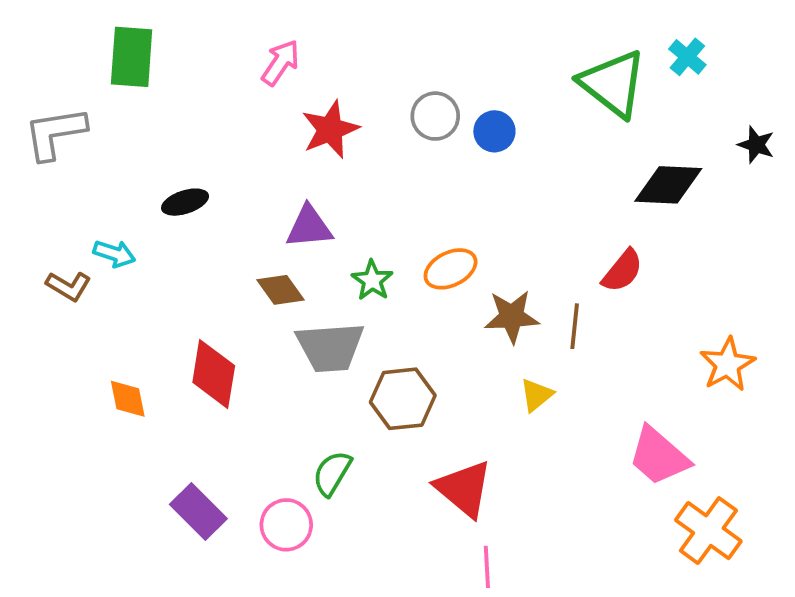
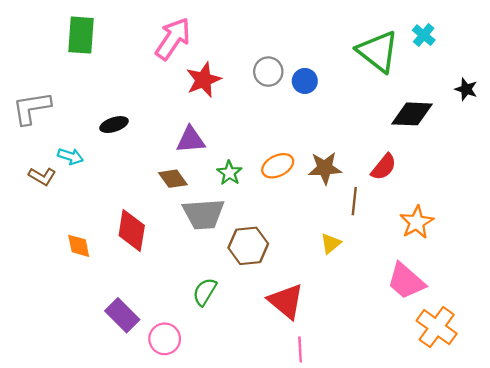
pink arrow: (281, 63) -> (173, 39), size x1.5
gray L-shape: (55, 133) -> (32, 108), moved
brown star: (512, 317) -> (325, 168), moved
orange star: (728, 364) -> (417, 222), moved
pink circle: (286, 525) -> (165, 339), moved

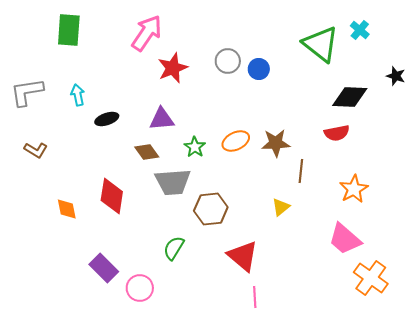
black ellipse: (114, 125) -> (107, 119), moved
cyan arrow: (70, 156) -> (78, 95), moved, turned -120
red semicircle: (384, 167) -> (337, 133), moved, turned 40

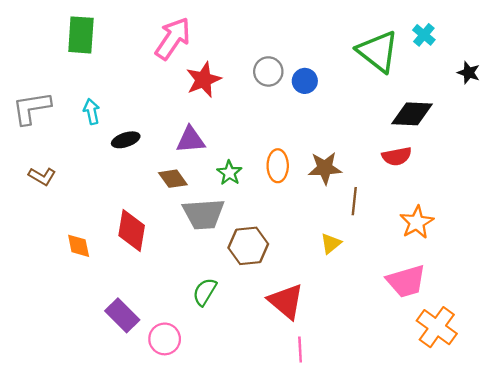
black star: (396, 76) -> (469, 73), moved
orange ellipse: (236, 141) -> (278, 166), turned -64
pink trapezoid: (345, 239) -> (406, 281), turned -57

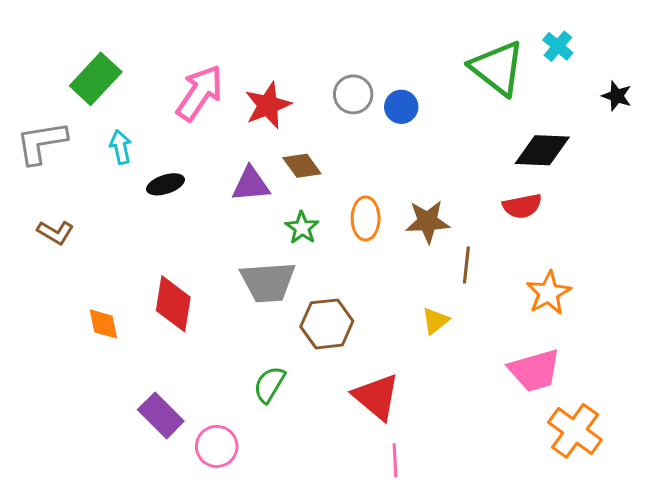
green rectangle: (81, 35) -> (96, 79), moved, turned 39
pink arrow: (173, 38) -> (200, 93), moved
brown diamond: (173, 179) -> (302, 166), moved

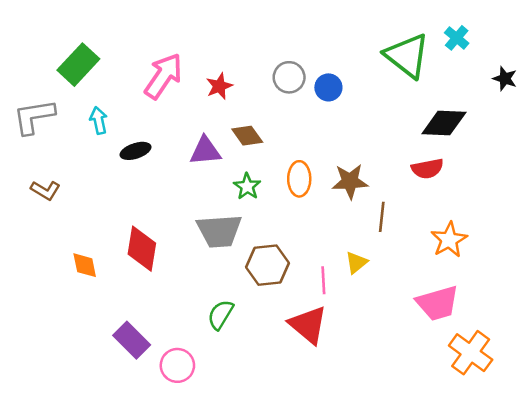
red star: (268, 105) -> (219, 86), size x0.7
pink line: (395, 460) -> (323, 280), moved

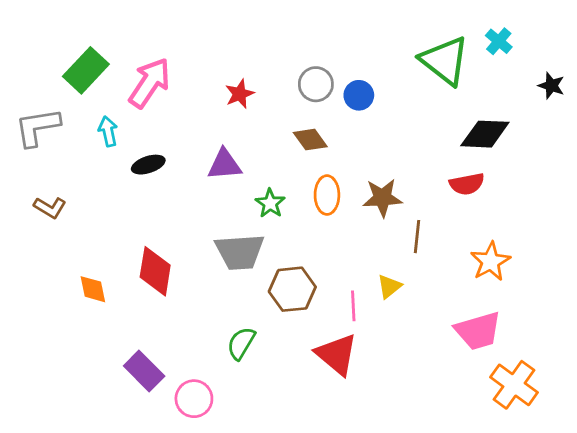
pink arrow: (163, 76) -> (150, 83), moved
brown diamond: (247, 136) -> (310, 140), moved

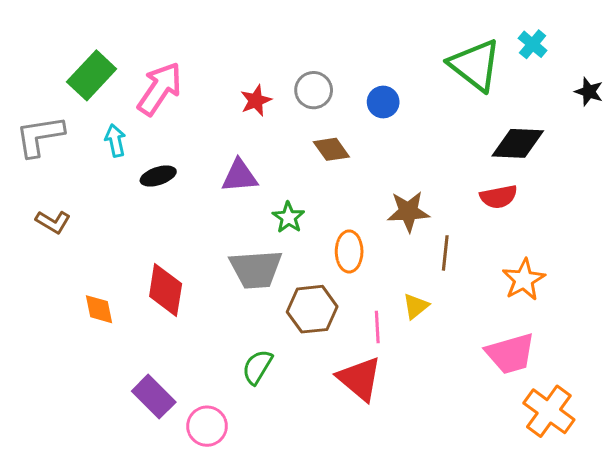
gray circle: (316, 84) -> (314, 90), moved
orange ellipse: (327, 195) -> (349, 251), moved

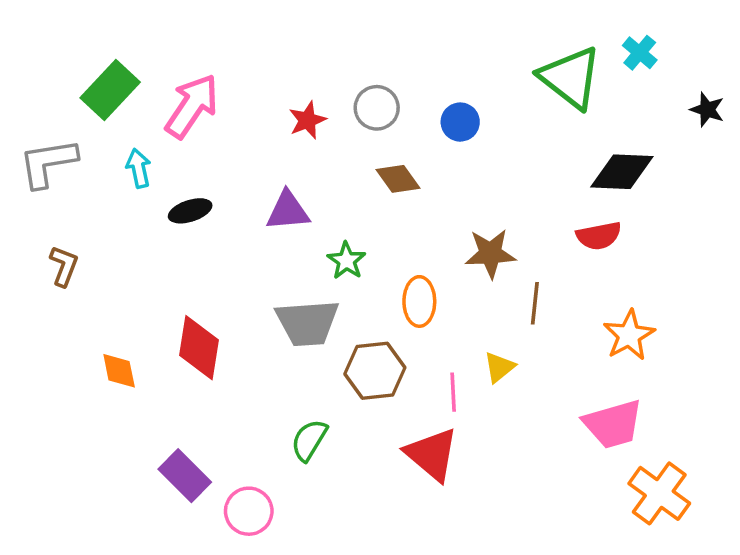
brown L-shape: (53, 222) -> (64, 266), turned -100

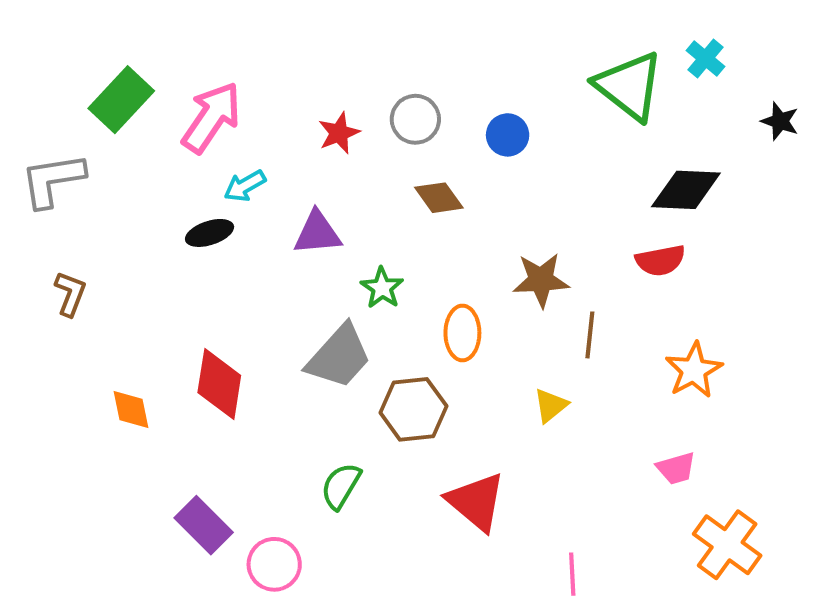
cyan arrow: (139, 168) -> (245, 186), moved, turned -108
gray trapezoid: (307, 323) -> (339, 356), turned -44
pink line: (453, 392) -> (572, 574), moved
pink trapezoid: (613, 424) -> (676, 468), size x0.6

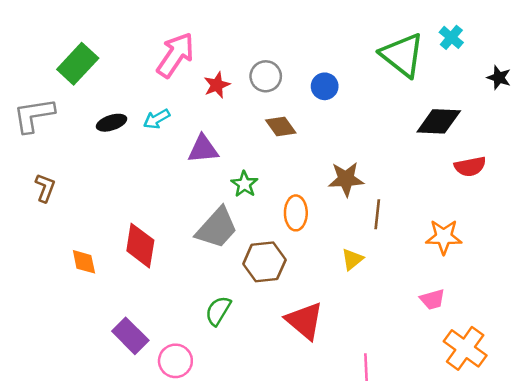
pink arrow: (211, 117) -> (175, 55), moved
black ellipse: (210, 233) -> (112, 123), moved
red semicircle: (660, 260) -> (470, 167), moved
orange star: (694, 370) -> (444, 237), turned 30

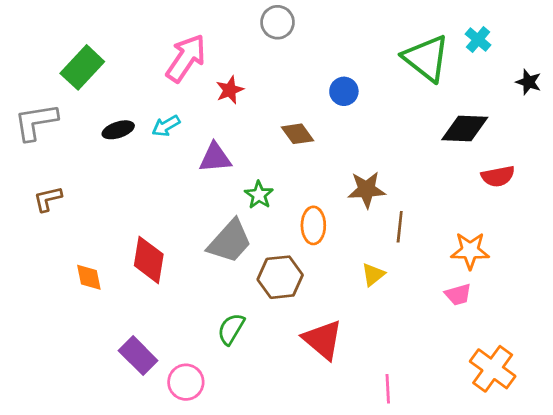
gray circle: (266, 76) -> (278, 22), moved
brown L-shape: (45, 188) -> (48, 199), turned -124
pink trapezoid: (432, 299) -> (458, 294), moved

